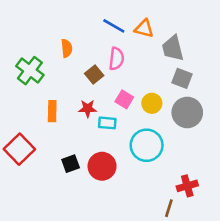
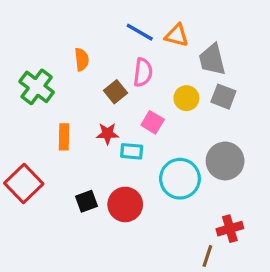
yellow circle: (152, 103) -> (186, 98), moved
gray circle: (187, 112) -> (225, 161), moved

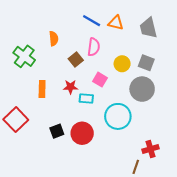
gray trapezoid: (212, 59) -> (148, 28), moved
gray circle: (225, 161) -> (142, 89), moved

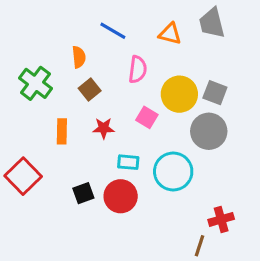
blue line: (92, 21) -> (113, 31), moved
gray trapezoid: (148, 28) -> (212, 23), moved
brown square: (76, 60) -> (90, 90), moved
yellow circle: (122, 64) -> (179, 94), size x1.5
cyan rectangle: (86, 98) -> (128, 162), moved

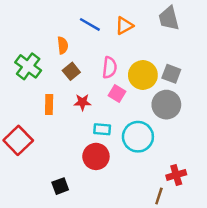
orange triangle: (170, 34) -> (124, 26), moved, turned -42
pink semicircle: (138, 69) -> (110, 68), moved
black square: (83, 193) -> (60, 186), moved

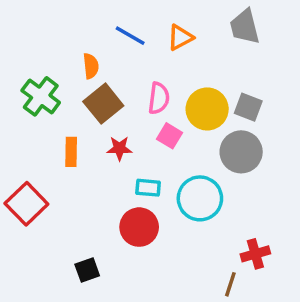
brown square: (71, 71) -> (103, 104), size x1.5

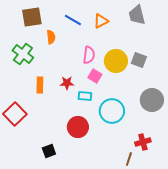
brown square: (103, 104) -> (32, 17), moved, turned 30
gray circle: (241, 152) -> (152, 100), moved
cyan rectangle: (148, 188) -> (85, 96), moved

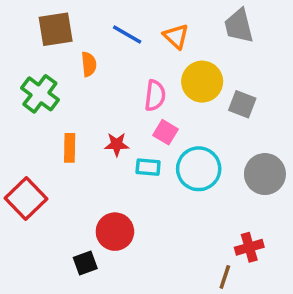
orange triangle: (101, 21) -> (176, 36), turned -49
yellow circle: (116, 61) -> (202, 82), moved
cyan circle: (112, 111) -> (199, 169), moved
red circle: (78, 127) -> (115, 232), moved

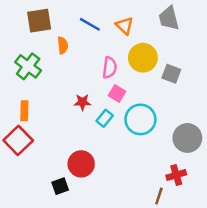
orange rectangle: (70, 148) -> (24, 111), moved
cyan rectangle: (148, 167) -> (105, 118), turned -56
gray circle: (265, 174) -> (187, 138), moved

